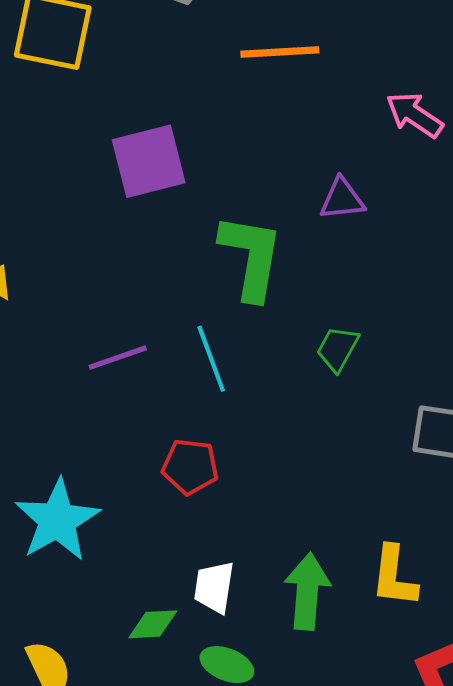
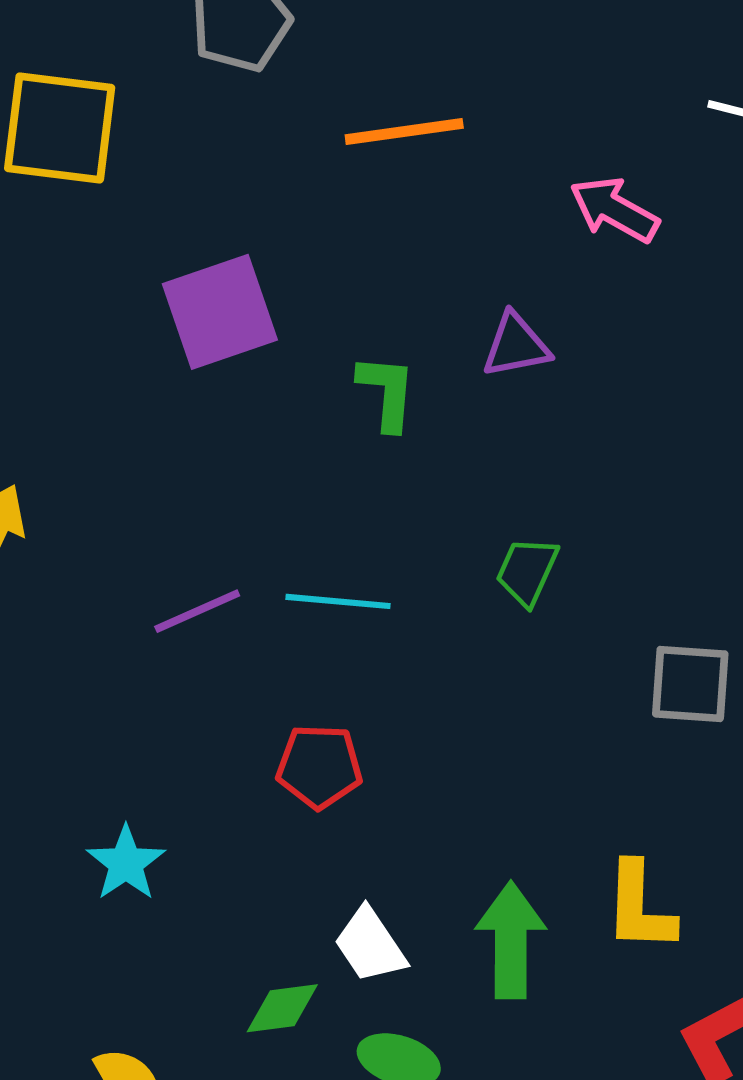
green L-shape: (251, 257) -> (387, 392), moved, size x0.6
cyan line: (211, 359) -> (338, 601), turned -60
cyan star: (57, 520) -> (126, 863), size x0.6
white trapezoid: (214, 587) -> (370, 945), turned -38

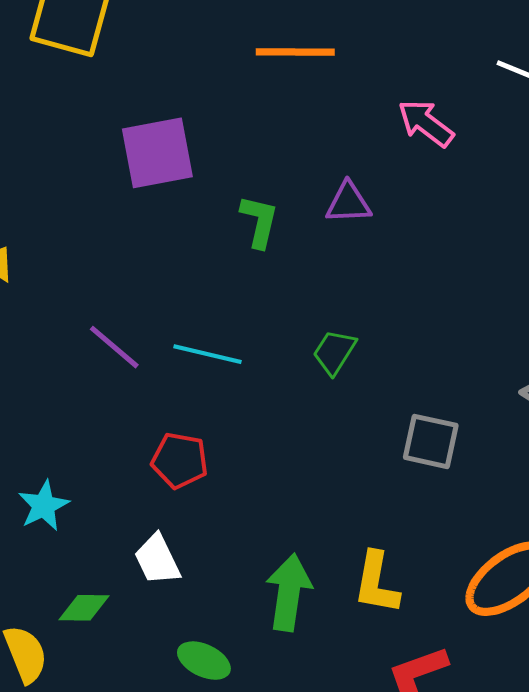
purple line: (197, 611) -> (114, 347), turned 56
white trapezoid: (370, 945) -> (157, 560), moved
green diamond: (282, 1008) -> (84, 608), moved

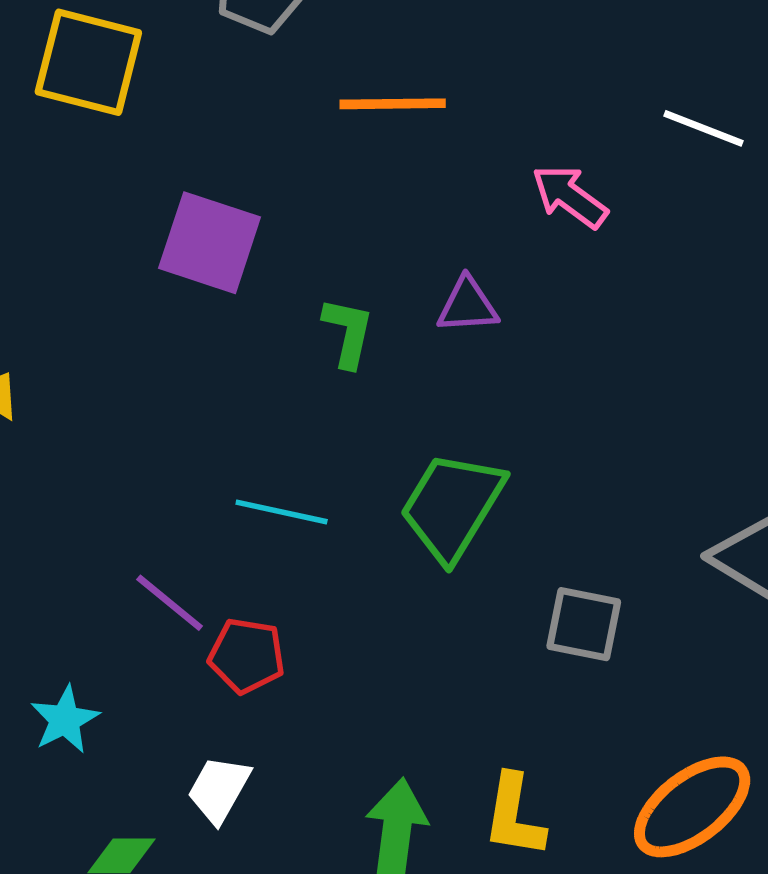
purple square: (157, 153) -> (210, 243), turned 30
purple line: (114, 347) -> (170, 603), moved
green trapezoid: (334, 352) -> (452, 506), size x1.8
white trapezoid: (157, 560) -> (219, 789), turned 56

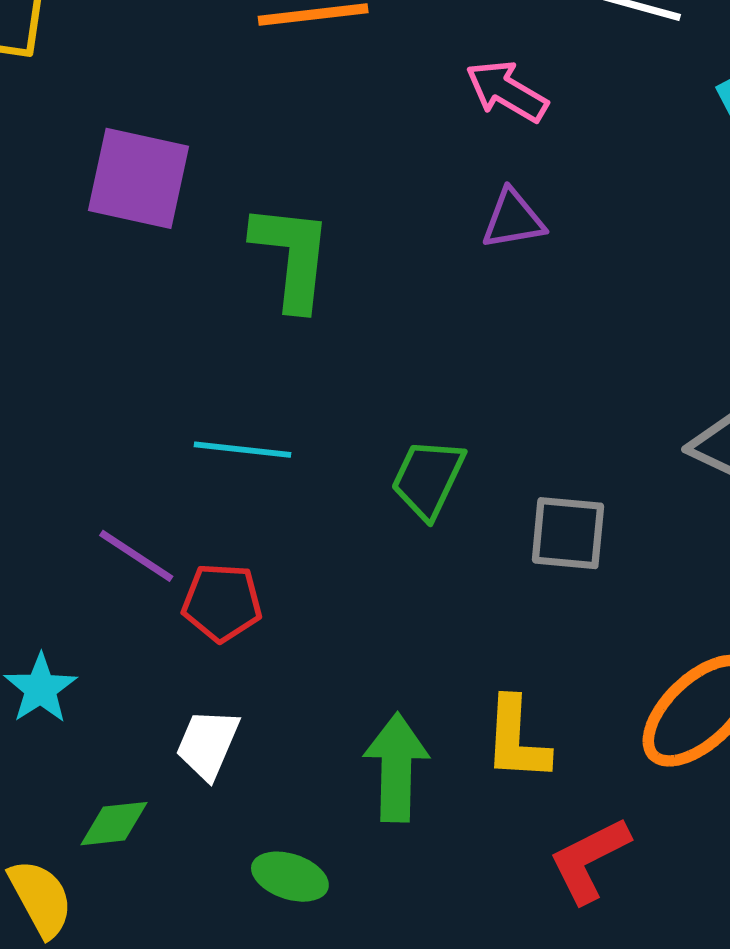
purple triangle: (468, 305) -> (513, 219), moved
green L-shape: (348, 332) -> (292, 256), size x1.5
green trapezoid: (452, 506) -> (428, 479), moved, size x0.7

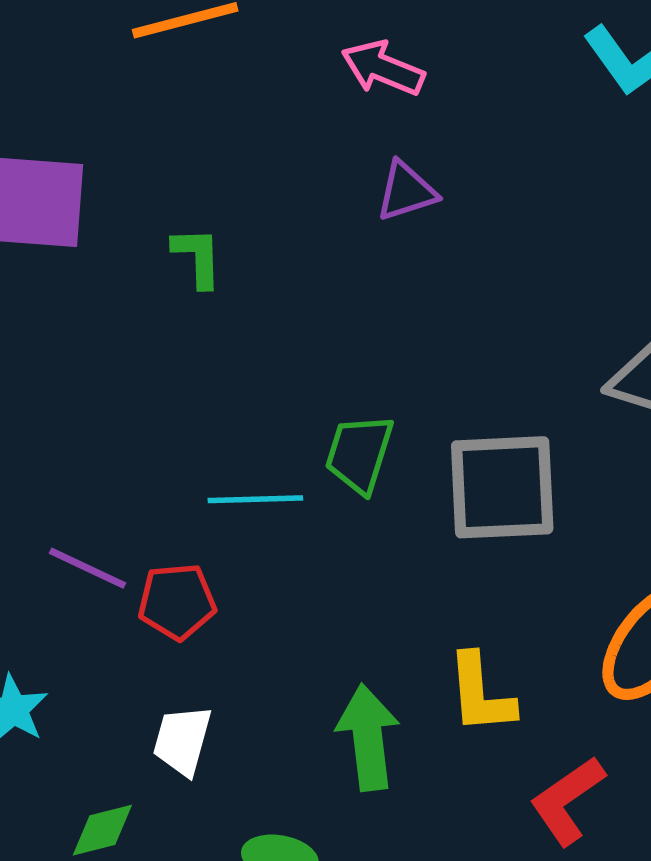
green L-shape: (292, 256) -> (197, 257), size x0.6
cyan line: (242, 450) -> (255, 499), moved
gray square: (568, 533) -> (502, 487), size x1.5

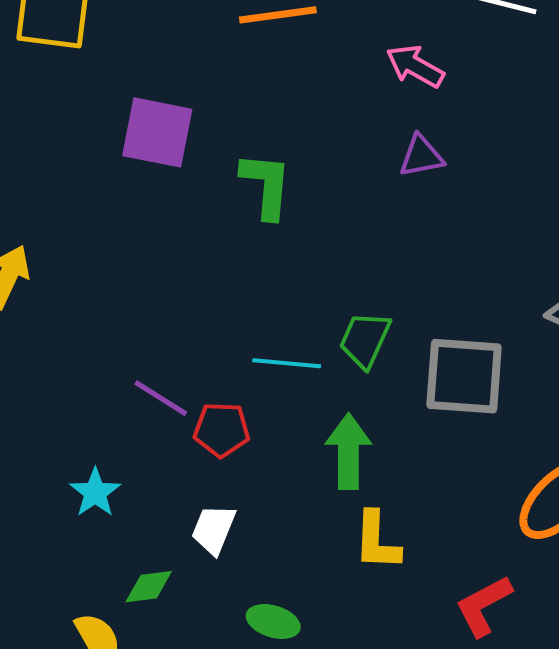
green L-shape: (197, 257) -> (266, 185), size x1.5
yellow L-shape: (481, 694) -> (377, 541), moved
green arrow: (368, 737) -> (348, 451), moved

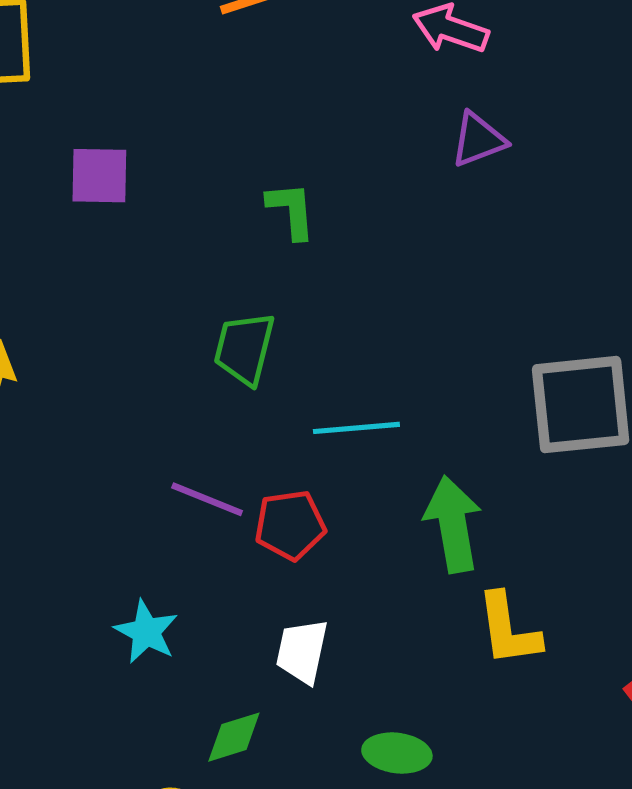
purple square: (157, 132) -> (99, 176), moved, size x0.7
green L-shape: (266, 185) -> (291, 210), size x0.7
green trapezoid: (365, 340) -> (244, 348), moved

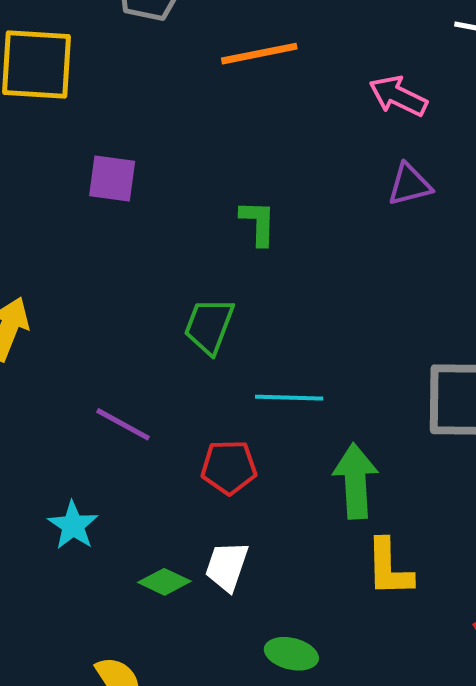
purple line: (207, 499) -> (123, 424), moved
cyan star: (146, 632) -> (73, 525), moved
green diamond: (234, 737) -> (164, 582), moved, turned 36

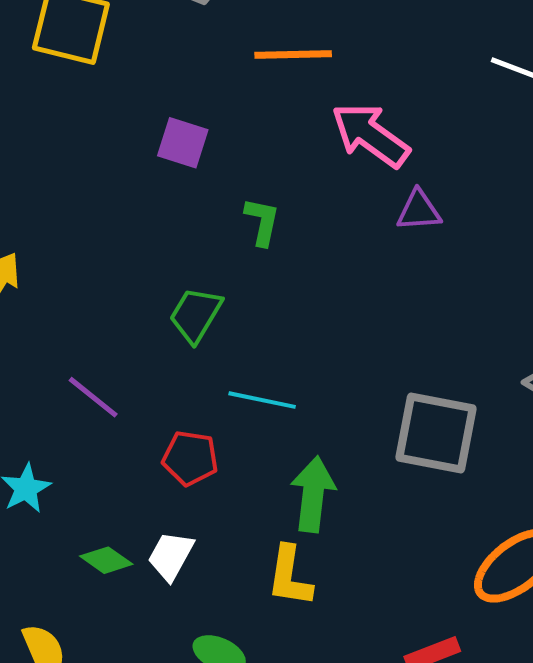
pink arrow: (398, 96) -> (370, 135), moved, size x1.4
purple square: (112, 179) -> (183, 143), moved
yellow L-shape: (389, 568) -> (290, 576), moved

